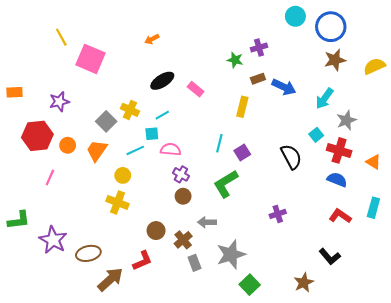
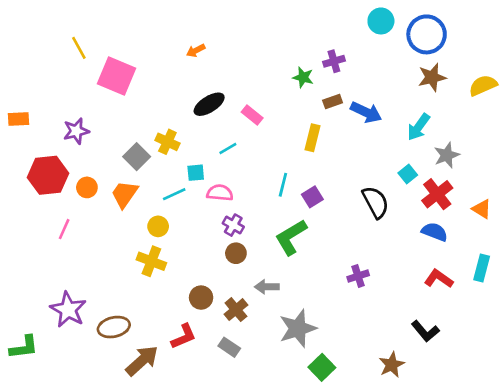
cyan line: (162, 115) -> (228, 149), moved
red cross: (339, 150) -> (437, 194), turned 35
green L-shape: (19, 220) -> (24, 347), moved
gray rectangle: (195, 263) -> (229, 347), moved, turned -35

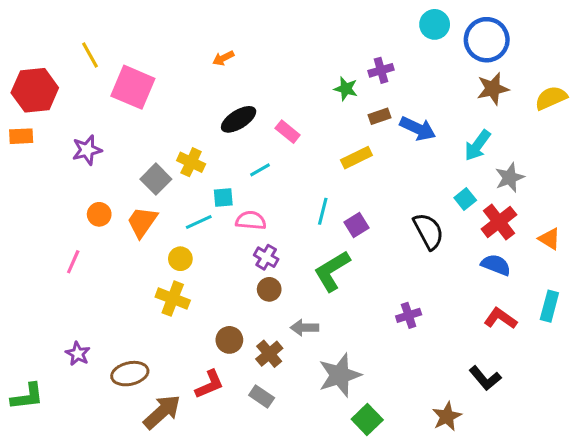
yellow rectangle: (312, 138) -> (356, 158), turned 50
red hexagon: (48, 175) -> (35, 90), moved
purple star: (68, 310) -> (78, 354), size x0.6

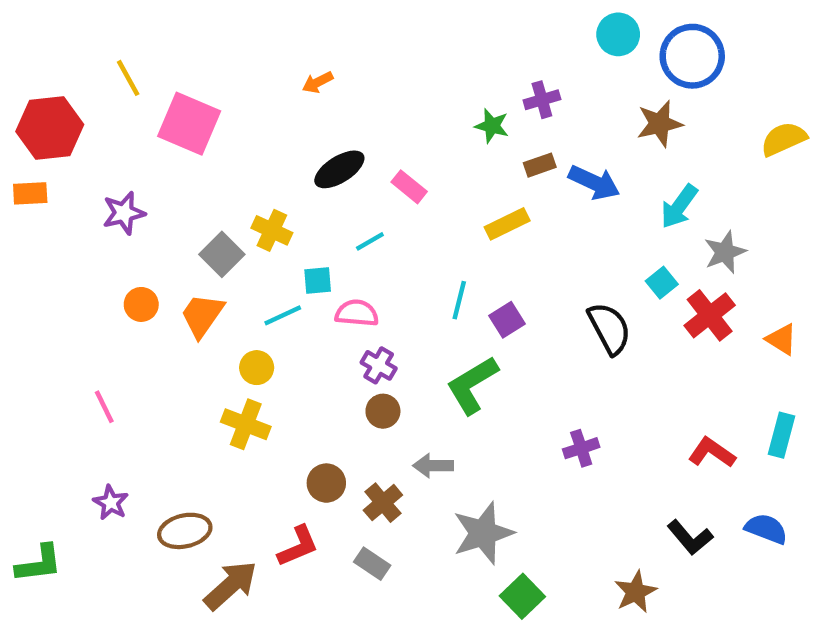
brown star: (493, 89) -> (660, 124), moved
pink line: (73, 262) -> (104, 407), moved, turned -50
blue semicircle: (496, 265) -> (766, 529), moved

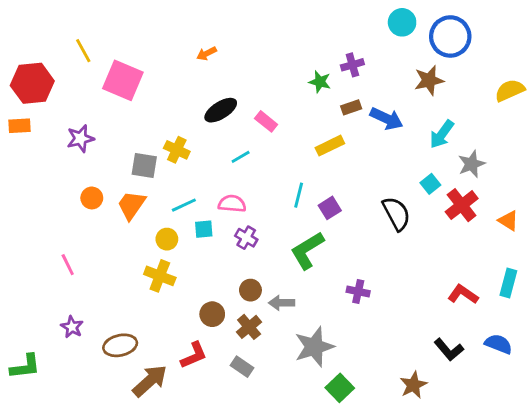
gray square: (222, 254) -> (144, 165), turned -36
cyan square: (318, 280) -> (204, 229), moved
brown circle: (383, 411) -> (250, 290), moved
purple cross: (581, 448) -> (358, 292), moved, turned 30

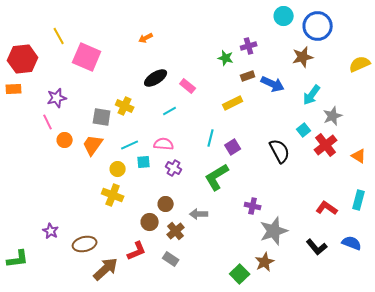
pink line: (68, 265) -> (48, 122), moved
brown circle: (250, 290) -> (166, 204), moved
gray star: (314, 347) -> (274, 231), moved
brown star: (413, 385) -> (265, 262), moved

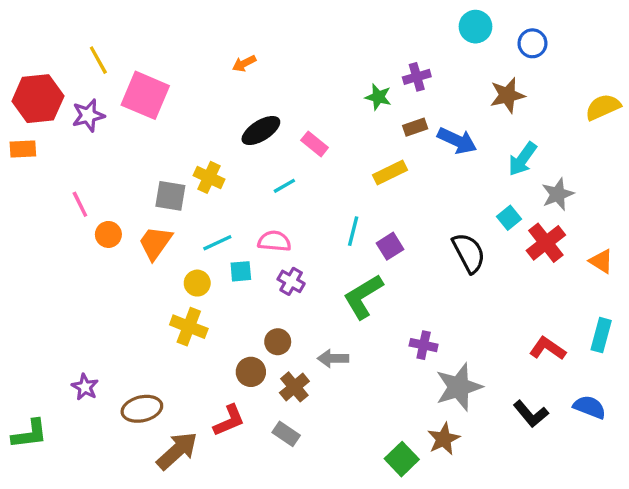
blue circle: (318, 26) -> (532, 43), size x0.6
purple star: (57, 98) -> (88, 115), moved

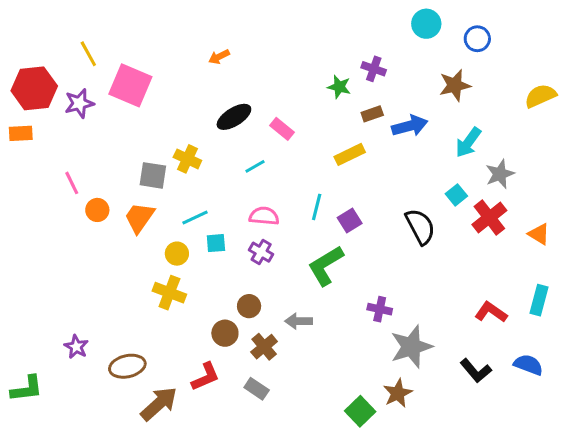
purple cross: (417, 77) -> (374, 69), turned 35
blue arrow: (457, 141) -> (410, 126), turned -40
pink semicircle: (274, 241) -> (264, 216), moved

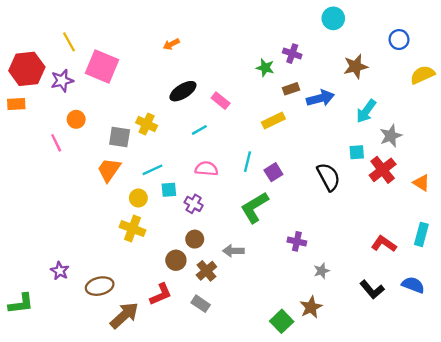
blue circle: (477, 39) -> (399, 40), moved
cyan square: (456, 195) -> (357, 152), turned 35
orange circle: (97, 210) -> (76, 119), moved
purple cross: (261, 252) -> (194, 204), moved
gray star: (411, 347) -> (322, 271), size x0.5

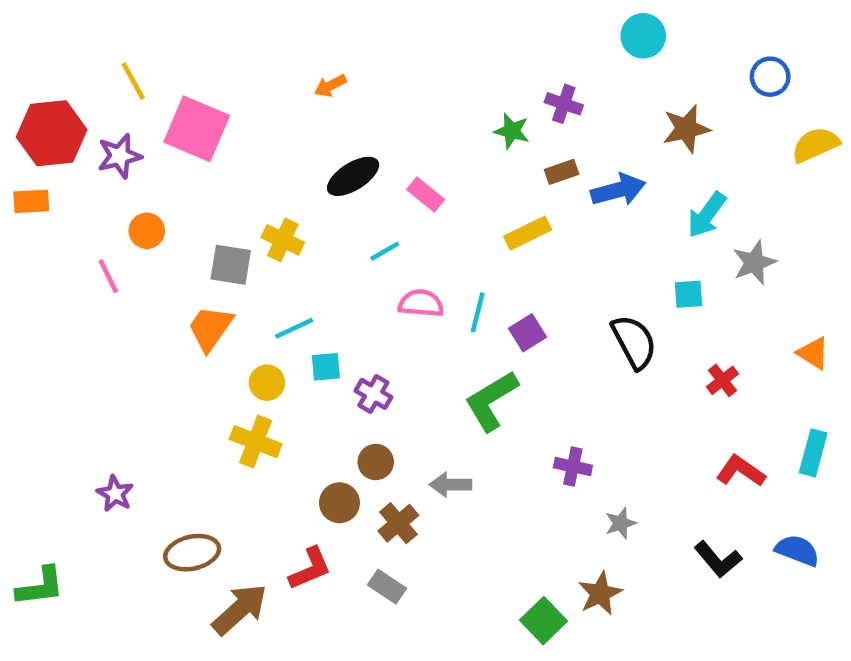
pink semicircle: (206, 169) -> (421, 303), moved
red cross: (383, 170) -> (723, 380), moved, size x0.6
purple star: (60, 271) -> (115, 494), moved

